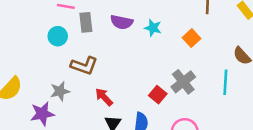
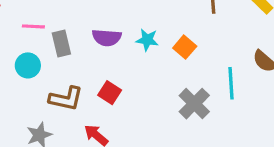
orange square: (191, 38) -> (185, 47), moved
cyan line: (225, 82) -> (231, 83), moved
red square: (158, 95) -> (110, 93), moved

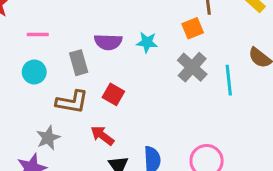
gray rectangle: (61, 44) -> (79, 63), moved
orange square: (185, 47) -> (193, 28), moved, turned 30
gray cross: (194, 104) -> (192, 67), moved

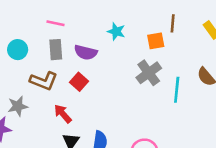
pink line: (38, 34) -> (55, 23), moved
purple semicircle: (108, 42) -> (86, 52), moved
cyan star: (147, 42) -> (116, 31), moved

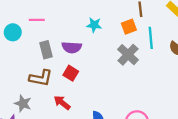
pink line: (55, 23) -> (37, 20), moved
cyan circle: (18, 50) -> (13, 32), moved
cyan line: (177, 90) -> (151, 38), moved
gray star: (18, 106) -> (23, 103), turned -30

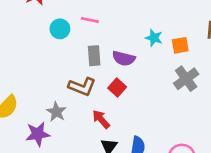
orange square: (129, 27) -> (180, 45), moved

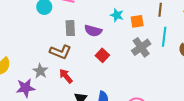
red square: (117, 88) -> (102, 55), moved
red arrow: (101, 119) -> (66, 76), moved

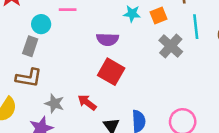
gray rectangle: (70, 28) -> (30, 46), moved, turned 35
brown L-shape: (60, 52) -> (29, 78), moved
red square: (102, 55) -> (111, 72), moved, size x1.5

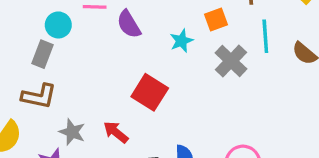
cyan star: (132, 14) -> (181, 41), moved, turned -30
purple semicircle: (108, 39) -> (129, 24), moved, turned 55

